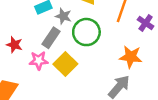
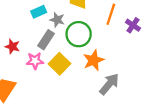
orange star: (131, 57) -> (93, 60), moved, turned -30

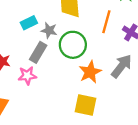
yellow square: (60, 64) -> (86, 105), moved, turned -30
gray arrow: (109, 84) -> (122, 66), moved

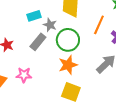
orange star: (90, 72) -> (68, 65), moved
pink star: (27, 76) -> (24, 75), moved

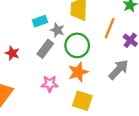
pink star: (24, 75) -> (50, 84), moved

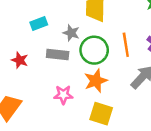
cyan rectangle: (40, 21) -> (39, 24), moved
orange line: (110, 28) -> (126, 45), moved, turned -30
gray rectangle: (45, 49) -> (58, 54), turned 60

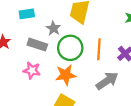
pink star: (63, 95) -> (32, 70), moved

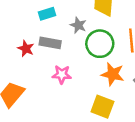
gray rectangle: (37, 45) -> (50, 43), moved
orange star: (66, 75) -> (113, 74), moved, turned 30

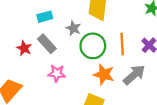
gray rectangle: (50, 43) -> (47, 44), turned 36

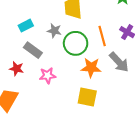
red star: (24, 48) -> (17, 69), moved
gray arrow: (134, 75) -> (119, 62), turned 100

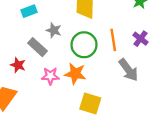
cyan rectangle: (26, 26) -> (29, 11), moved
gray star: (54, 31) -> (54, 30), moved
orange star: (91, 68) -> (75, 74), moved

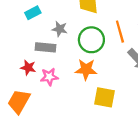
gray rectangle: (38, 47) -> (46, 47), turned -30
pink star: (50, 76) -> (49, 77), moved

